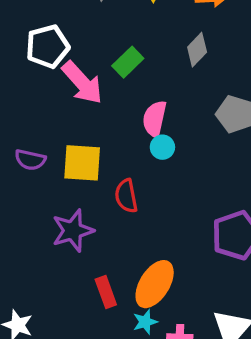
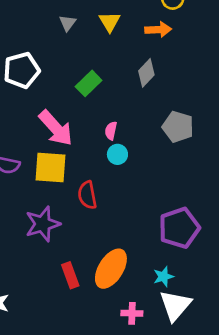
pink arrow: (82, 83) -> (56, 128), moved
pink semicircle: (155, 119) -> (111, 131), size x0.6
cyan star: (145, 322) -> (163, 277), moved

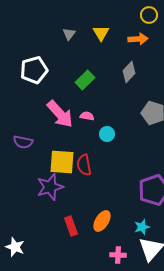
pink semicircle: (111, 131) -> (87, 116), moved, turned 88
yellow square: (50, 167) -> (62, 162), moved
orange ellipse: (111, 269) -> (102, 221), size x0.7

